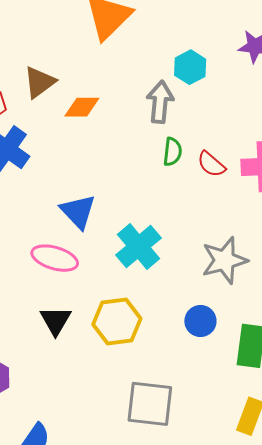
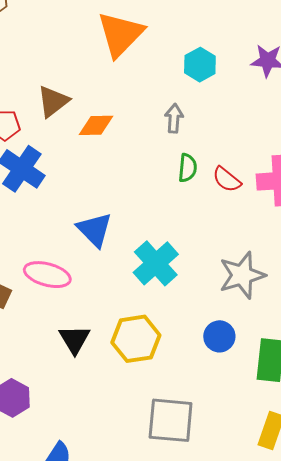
cyan hexagon: (190, 67) -> (200, 65), moved
gray arrow: (160, 102) -> (174, 118), size x0.7
pink ellipse: (55, 258) -> (47, 275), moved

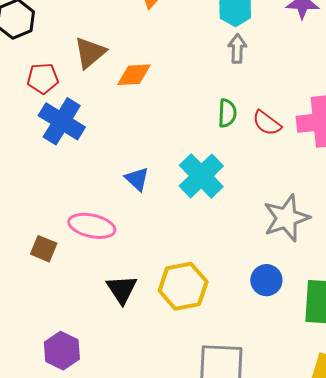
gray arrow: (174, 118) -> (237, 49), moved
blue triangle: (95, 230) -> (137, 179), size x0.7
cyan cross: (156, 263) -> (201, 176), moved

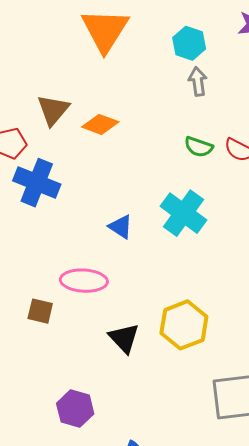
orange diamond: (134, 75) -> (100, 124), turned 33
green semicircle: (227, 113) -> (199, 147), turned 116

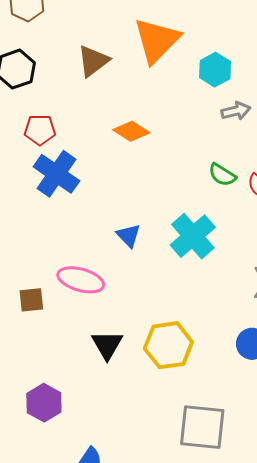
cyan hexagon: (189, 43) -> (215, 70), moved
gray arrow: (198, 81) -> (236, 111), turned 72
brown triangle: (53, 110) -> (93, 61), moved
brown square: (40, 311) -> (31, 300), turned -32

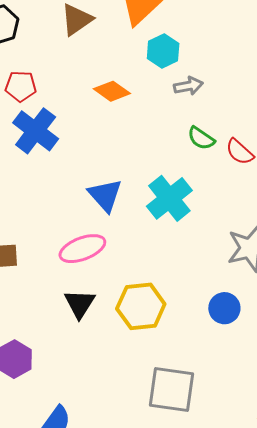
cyan hexagon: (215, 70) -> (163, 51), moved
gray arrow: (236, 111) -> (188, 86), moved
blue triangle: (129, 236) -> (105, 195), size x1.4
pink ellipse: (81, 280) -> (82, 249), moved, turned -39

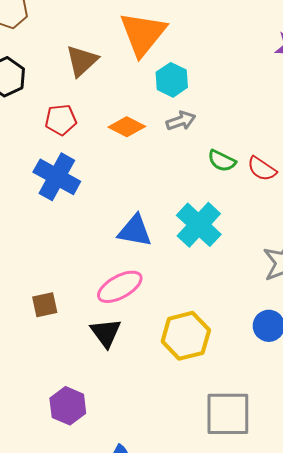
red pentagon: (21, 86) -> (61, 120), moved
gray arrow: (188, 86) -> (181, 121), moved
blue triangle: (105, 195) -> (135, 231), turned -30
black triangle: (80, 304) -> (106, 333), moved

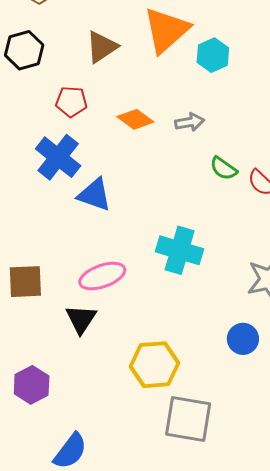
cyan hexagon: (172, 80) -> (213, 55), moved
cyan cross: (199, 225) -> (180, 250), moved, turned -36
blue triangle: (135, 231) -> (94, 195), moved
brown square: (45, 305) -> (25, 282), size x1.4
yellow hexagon: (186, 336) -> (155, 365), moved

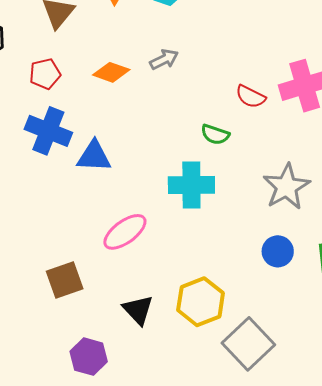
green semicircle: (224, 168) -> (215, 134), moved
brown square: (25, 282) -> (65, 280), moved
black triangle: (81, 319) -> (138, 310), moved
gray square: (188, 419) -> (248, 344), turned -36

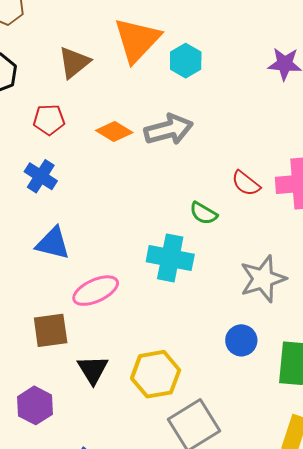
gray arrow: (164, 59) -> (169, 130), size x1.6
blue cross: (48, 131) -> (41, 176), size x0.7
blue triangle: (94, 156) -> (53, 243), moved
brown square: (65, 280) -> (51, 330), moved

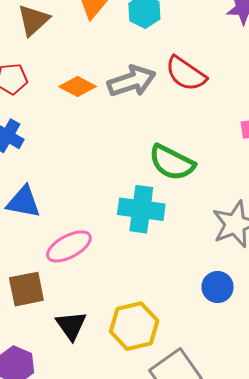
red semicircle: (246, 183) -> (186, 74), moved, size x1.4
green semicircle: (204, 213) -> (172, 163), size x1.6

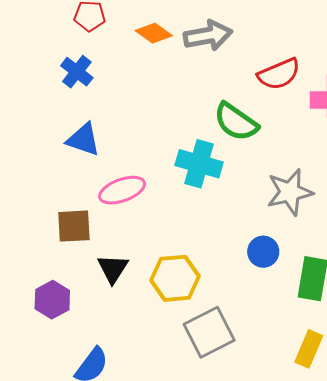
red semicircle: (186, 74) -> (279, 74), moved, turned -66

